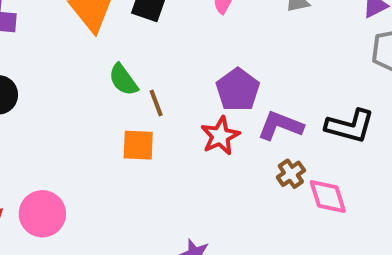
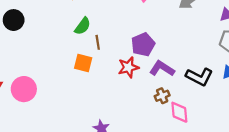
green semicircle: (123, 80) -> (83, 26), turned -120

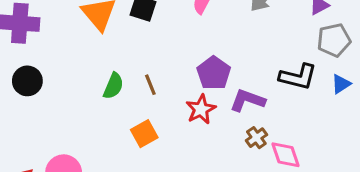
green semicircle: (83, 26) -> (113, 86), moved
orange square: (83, 63) -> (144, 134), moved, turned -30
black L-shape: (199, 77) -> (298, 77), moved

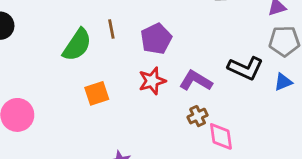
purple pentagon: (214, 73) -> (156, 39), moved
brown line: (150, 85) -> (111, 29), moved
green semicircle: (113, 86) -> (77, 45), size x1.4

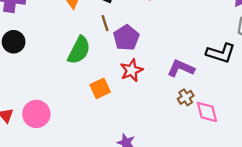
brown line: (111, 29) -> (105, 23), moved
purple pentagon: (156, 39) -> (126, 38), moved
red star: (152, 81) -> (131, 70), moved

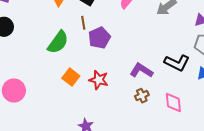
red star: (131, 70) -> (99, 80), moved, turned 30
orange square: (100, 88) -> (71, 77), turned -36
pink diamond: (207, 112) -> (173, 103), moved

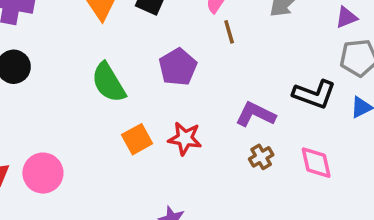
brown line: (83, 23) -> (229, 32), moved
green semicircle: (58, 42) -> (109, 82), turned 120
orange square: (71, 77) -> (137, 139), turned 30

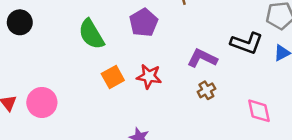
pink diamond: (316, 163) -> (259, 111), moved

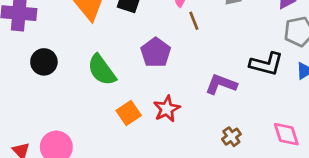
black circle: (20, 22) -> (44, 62), moved
red star: (149, 76) -> (167, 109), turned -30
brown cross: (206, 90) -> (231, 137), moved

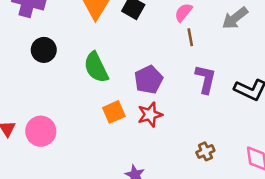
purple pentagon: (156, 52) -> (149, 80), moved
purple L-shape: (221, 84) -> (206, 79), moved, turned 72

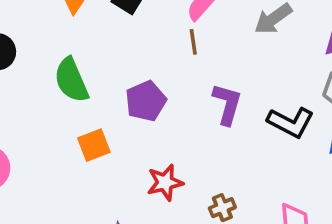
brown line: (190, 37) -> (193, 42), moved
red star: (150, 115) -> (165, 183), moved

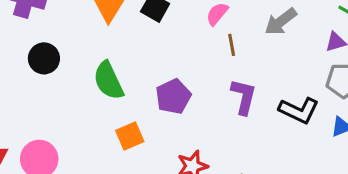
brown line: (193, 42) -> (232, 45), moved

